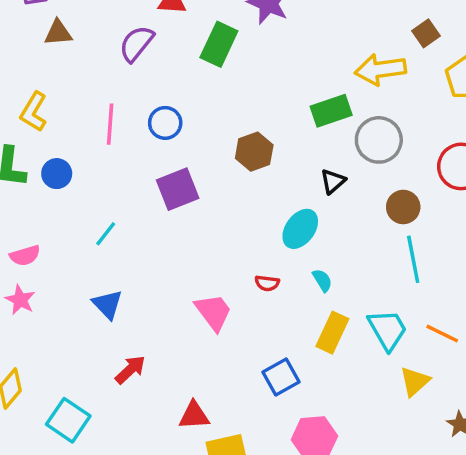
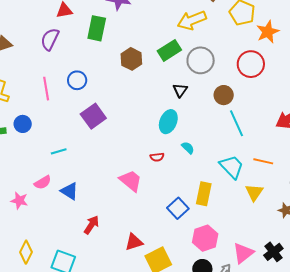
brown hexagon: (254, 152) -> (131, 59), moved
cyan line: (106, 234) -> (59, 151), turned 49
pink semicircle: (25, 256) -> (43, 182), moved
yellow rectangle: (332, 333) -> (204, 194), moved

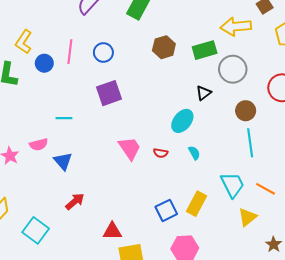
blue circle: (23, 124) -> (44, 63), moved
pink trapezoid: (131, 181) -> (130, 148), moved

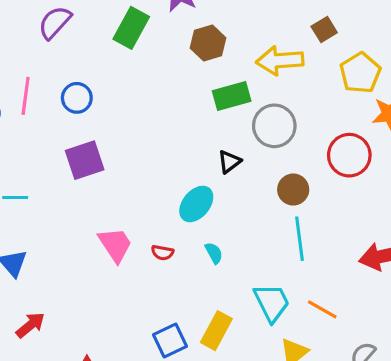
brown hexagon: (164, 47) -> (208, 43), moved

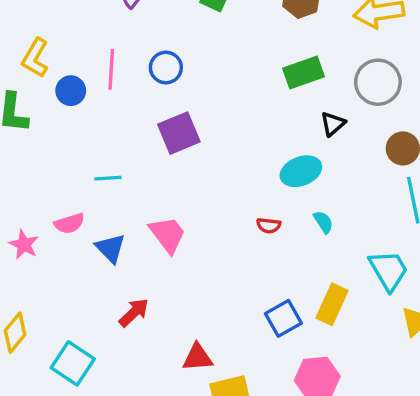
green rectangle: (232, 96) -> (304, 73), moved
cyan ellipse: (196, 204) -> (301, 171), turned 33
pink trapezoid: (115, 245) -> (168, 235), moved

